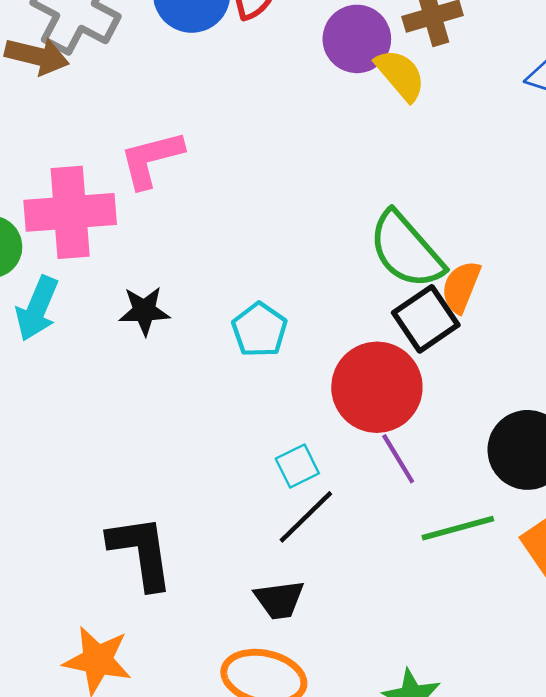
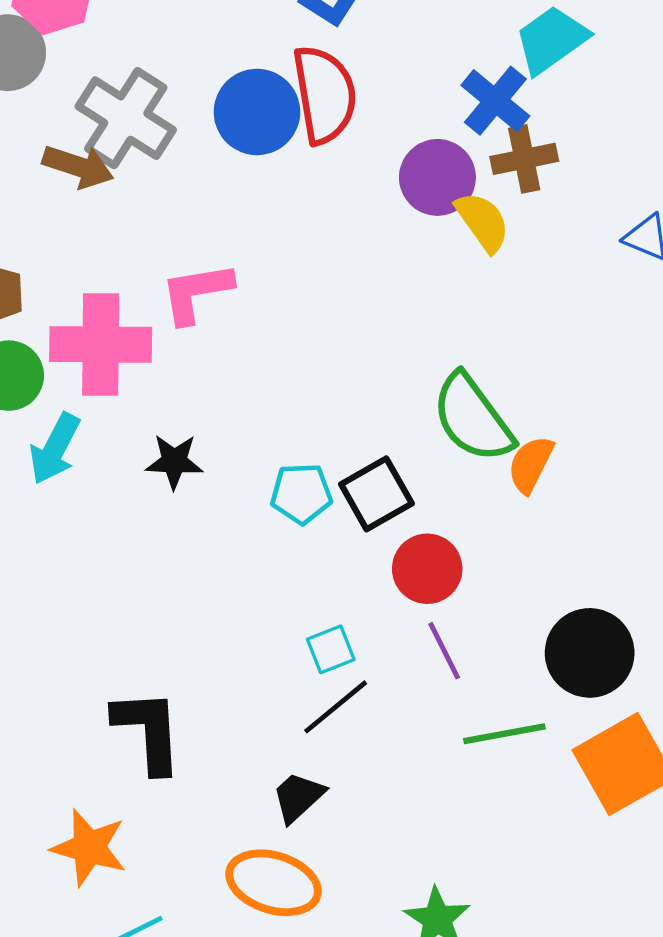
black square: (426, 319) -> (376, 494), moved
cyan pentagon: (259, 330) -> (301, 494), turned 30
red circle: (377, 387) -> (427, 569), size x0.7
black trapezoid: (279, 600) -> (298, 797), turned 140

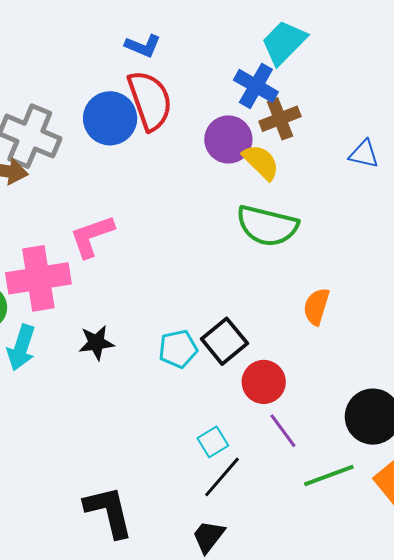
green semicircle: (473, 418) -> (267, 226), moved, turned -30

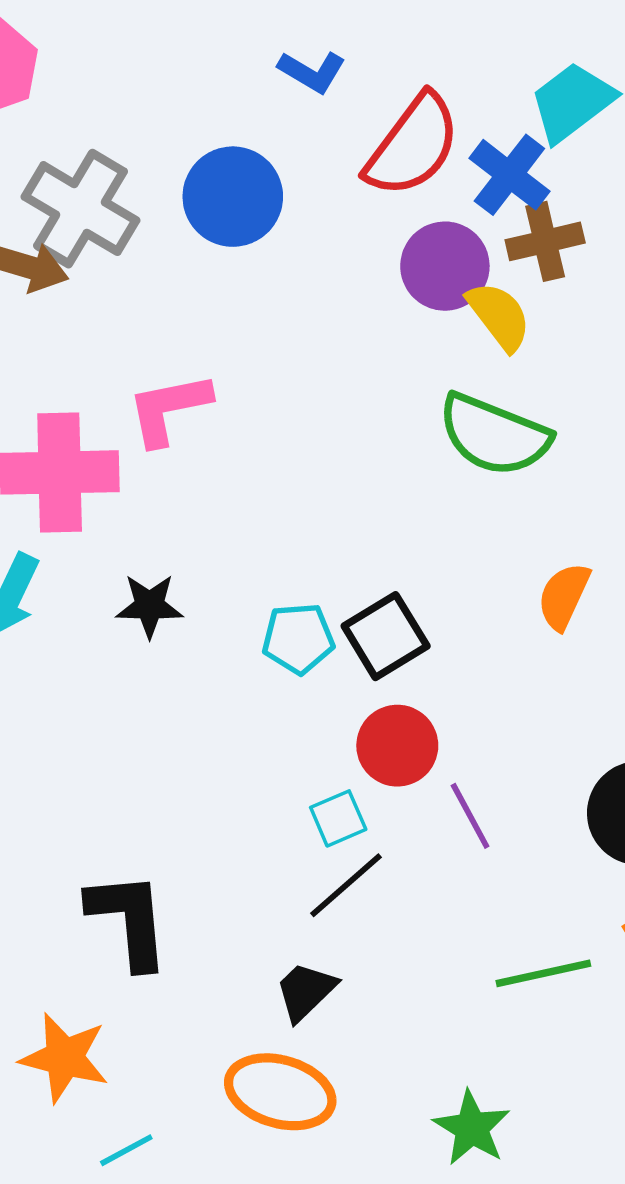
red semicircle: (150, 100) -> (413, 146), moved, turned 48
red circle: (264, 382) -> (397, 746), moved
green line: (329, 475) -> (543, 973), moved

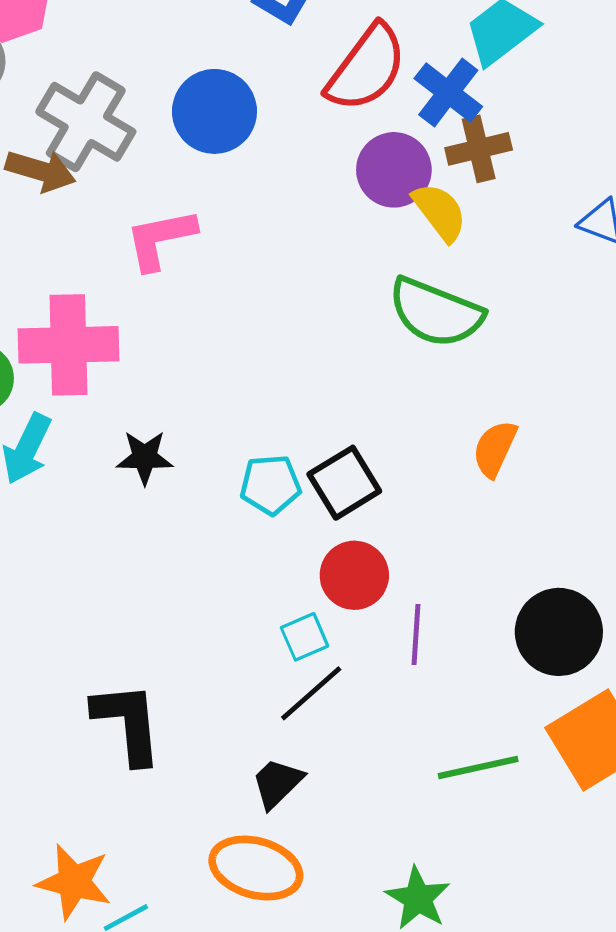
pink L-shape: (169, 409) -> (160, 239), moved
purple line: (470, 816) -> (416, 634), turned 32
orange star: (65, 1058) -> (74, 882), moved

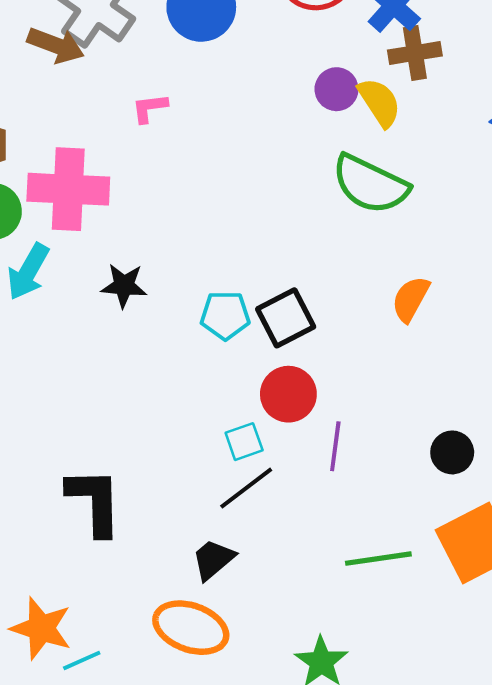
purple circle: (394, 170) -> (336, 89), moved, size x0.7
pink L-shape: (160, 239) -> (150, 108), size x0.6
black circle: (559, 632) -> (452, 452), size x0.6

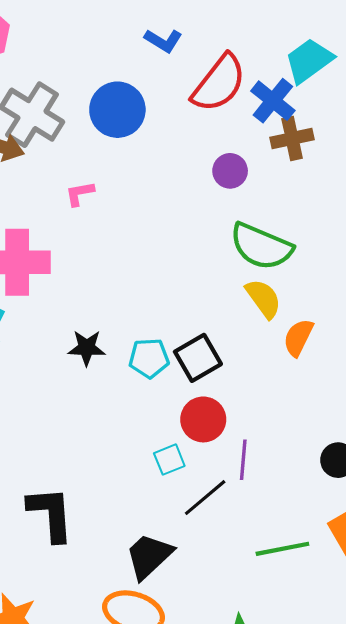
yellow semicircle: (379, 102) -> (263, 298), moved
black star: (124, 286) -> (87, 348), moved
black line: (246, 488) -> (205, 498), moved
black trapezoid: (213, 559) -> (149, 556), size x1.4

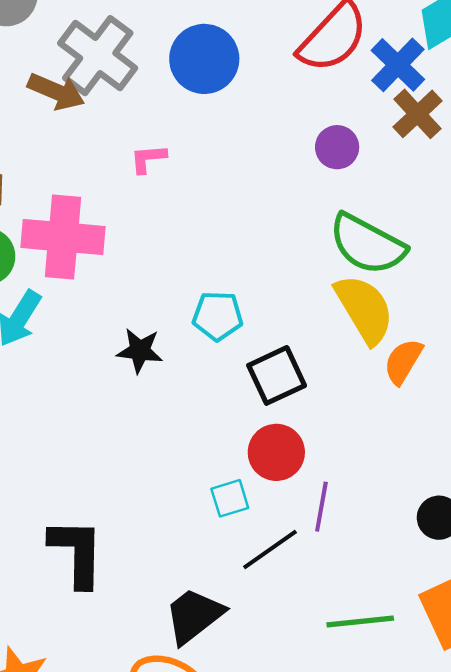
brown cross: (292, 138) -> (417, 114), turned -36
yellow semicircle: (263, 298) -> (364, 309), size x1.4
cyan pentagon: (149, 358) -> (218, 316), moved

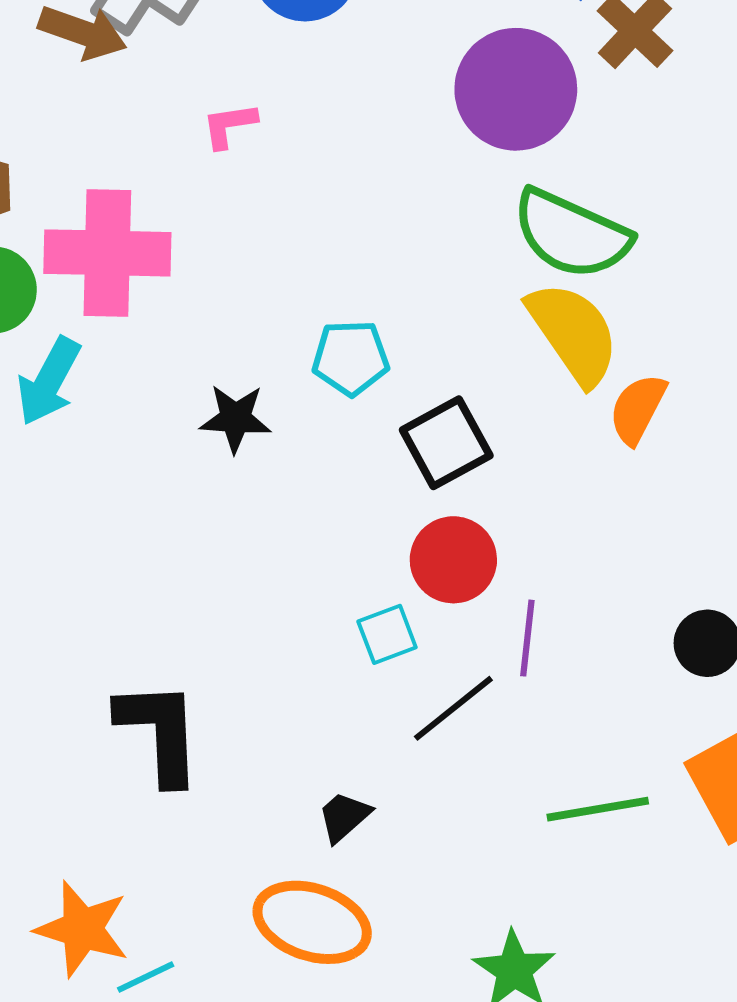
purple circle: (337, 147) -> (516, 89), size x1.8
black trapezoid: (194, 616) -> (344, 817), size x0.6

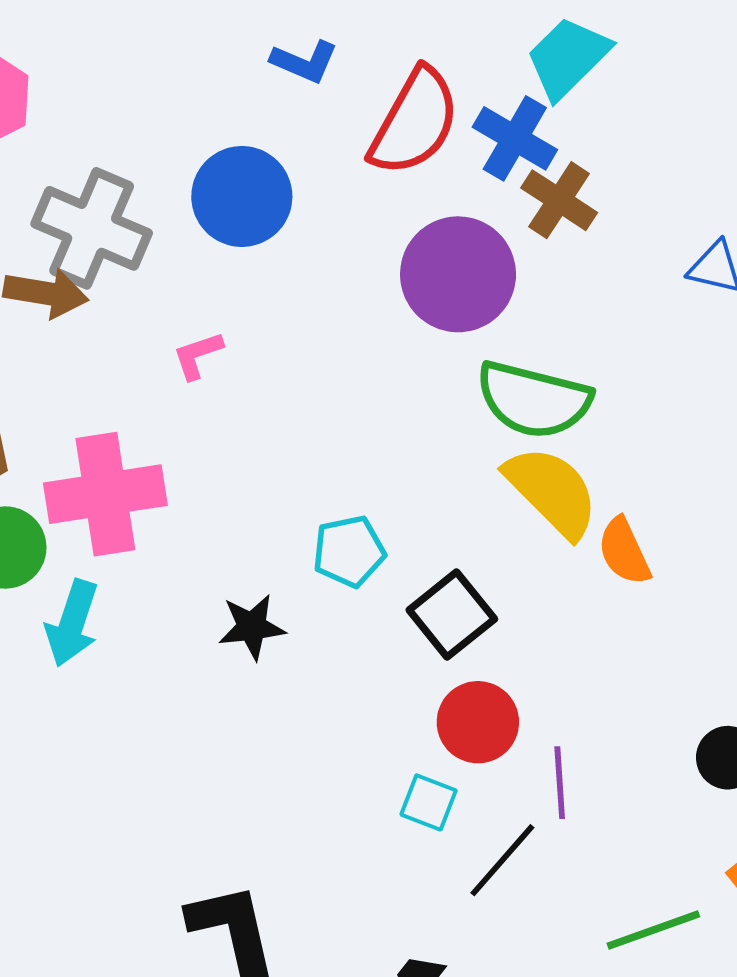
orange semicircle: (638, 409) -> (624, 551), turned -42
cyan square: (387, 634) -> (429, 802), turned -38

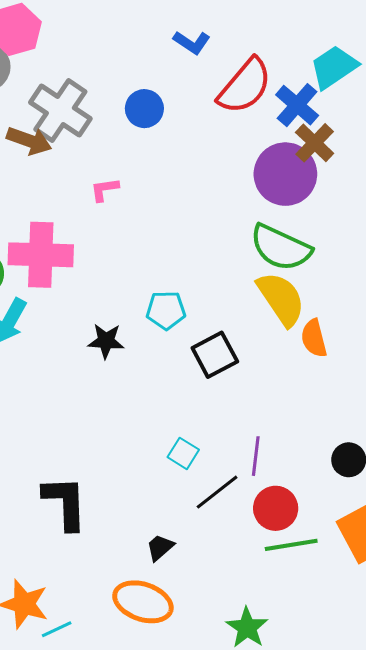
blue circle: (242, 196) -> (144, 109), size x0.7
purple circle: (458, 274) -> (285, 174), moved
red circle: (478, 722) -> (276, 508), moved

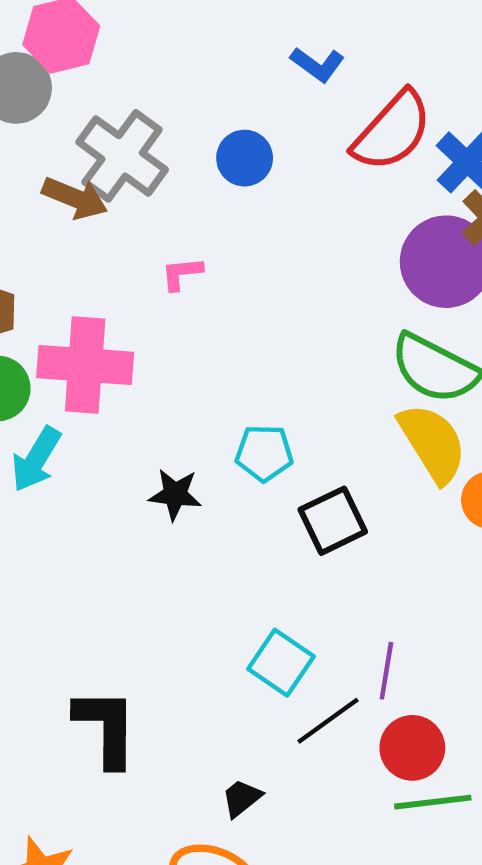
cyan square: (183, 453) -> (281, 663), size x1.4

